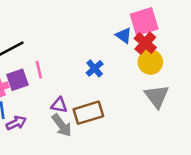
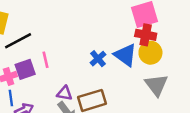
blue triangle: (124, 35) -> (125, 55), moved, size x1.5
red cross: (145, 43) -> (146, 35), turned -30

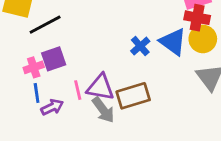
pink line: (45, 60) -> (78, 90), moved
purple triangle: (65, 93) -> (100, 87), size x1.5

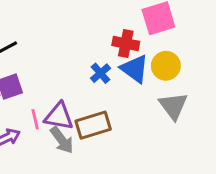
red cross: (197, 18) -> (126, 43), moved

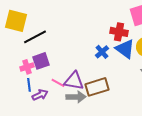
pink line: (35, 119) -> (58, 83), turned -48
gray arrow: (62, 140) -> (76, 97), turned -54

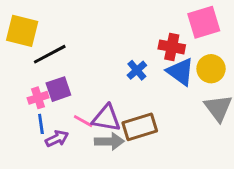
blue cross: (102, 52) -> (137, 70), moved

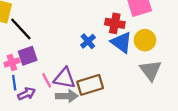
black line: (50, 54) -> (21, 29), turned 75
pink line: (83, 121) -> (47, 80), turned 32

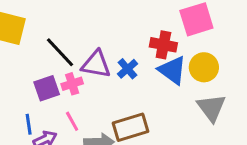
black line: (21, 29) -> (60, 52), moved
pink cross: (12, 62) -> (72, 84), moved
purple triangle: (64, 78) -> (96, 64), moved

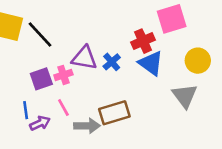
red cross: (163, 45) -> (143, 41), turned -35
black line: (60, 52) -> (40, 35), moved
yellow circle: (204, 67) -> (198, 61), moved

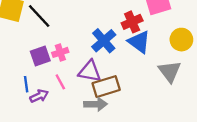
purple triangle: (84, 58) -> (90, 71), moved
blue cross: (112, 62) -> (104, 41), size x1.5
gray arrow: (87, 126) -> (96, 104), moved

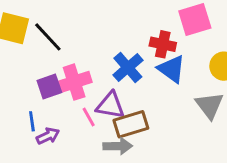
red cross: (132, 22) -> (163, 44), turned 36
pink cross: (60, 52) -> (74, 82), size x1.6
pink line: (60, 82) -> (89, 117), moved

